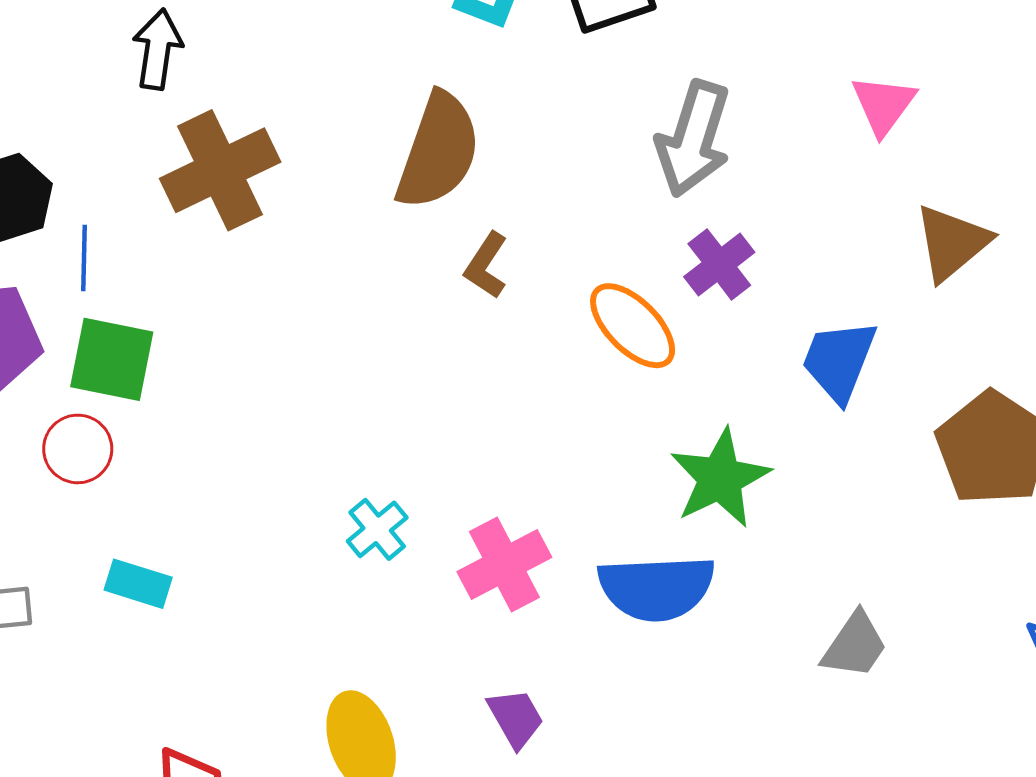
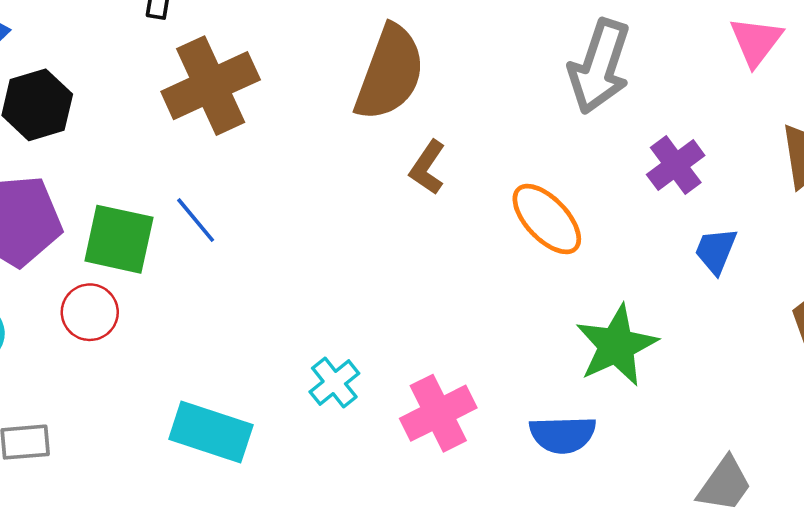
blue line: (84, 258) -> (196, 220), moved, turned -42
purple cross: (719, 264) -> (676, 165), moved
blue trapezoid: (839, 361) -> (716, 251), size x0.7
cyan rectangle: (138, 584) -> (211, 432), moved, size x1.5
blue semicircle: (656, 588) -> (563, 434), size x0.7

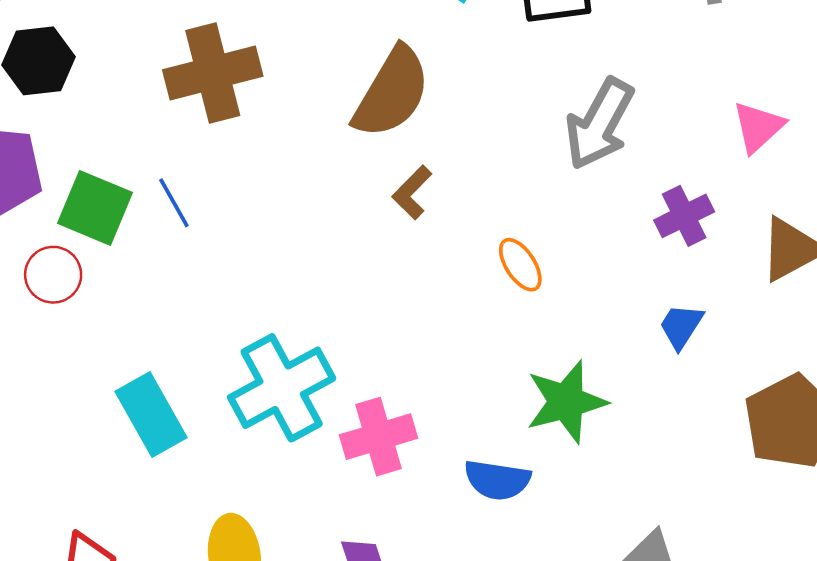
purple cross: (676, 165) -> (684, 216), moved
orange ellipse: (547, 219) -> (520, 265), size x0.7
cyan cross: (334, 383) -> (282, 388), size x2.0
cyan rectangle: (211, 432) -> (151, 414), turned 32

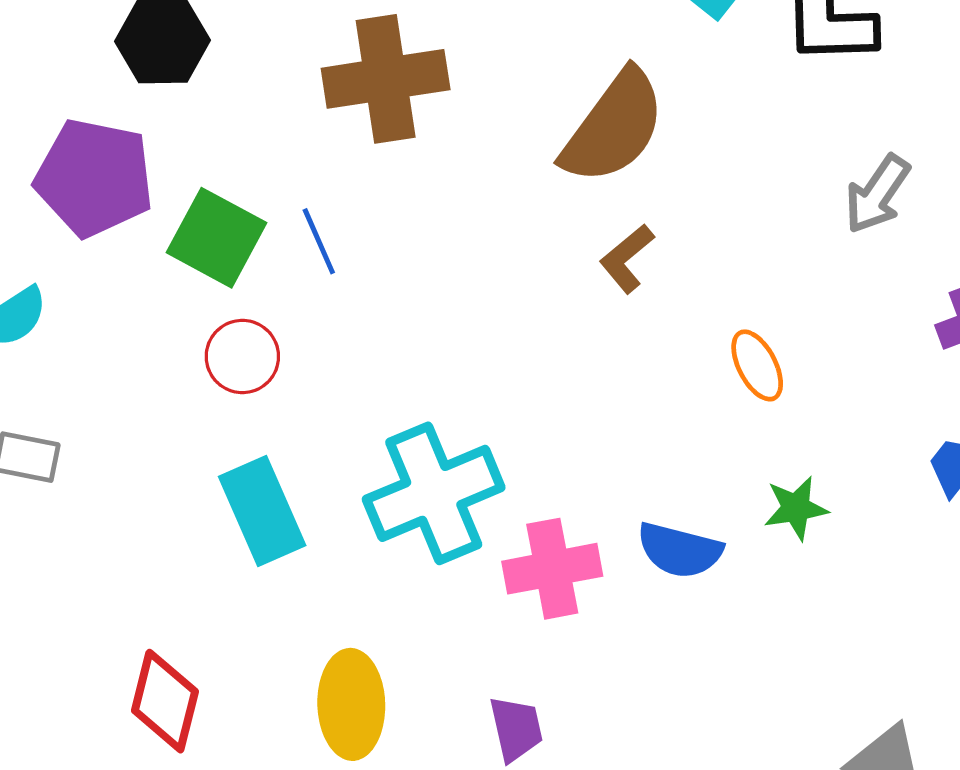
gray arrow: (599, 124) -> (877, 194), size x0.7
red circle: (53, 275) -> (242, 357), moved
green star: (566, 402) -> (796, 508), moved, size x0.6
blue semicircle: (497, 480) -> (680, 550), moved

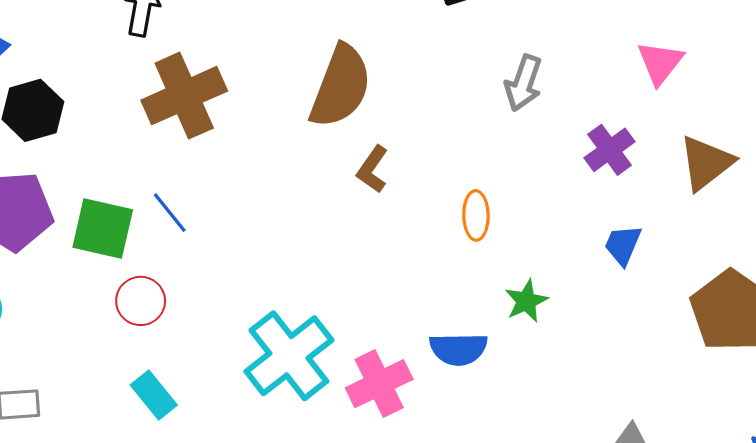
orange ellipse: (757, 365) -> (476, 215), turned 42
cyan rectangle: (262, 511) -> (154, 395), moved, size x0.7

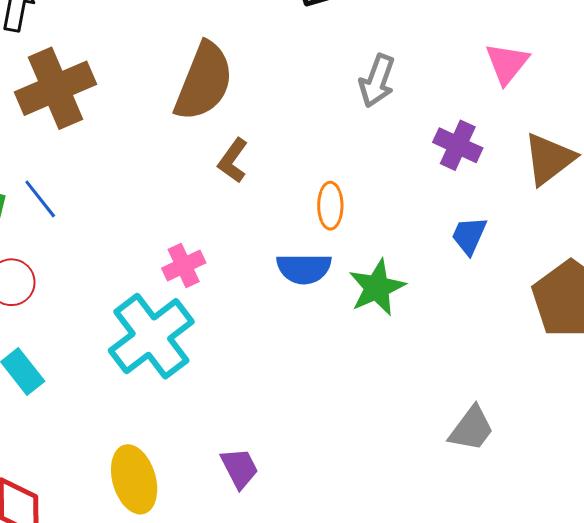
purple cross: (610, 150) -> (458, 145), turned -30
green star: (526, 301) -> (377, 287), size x1.4
blue semicircle: (458, 349) -> (304, 268), moved
pink cross: (379, 384) -> (184, 266), moved, size x0.7

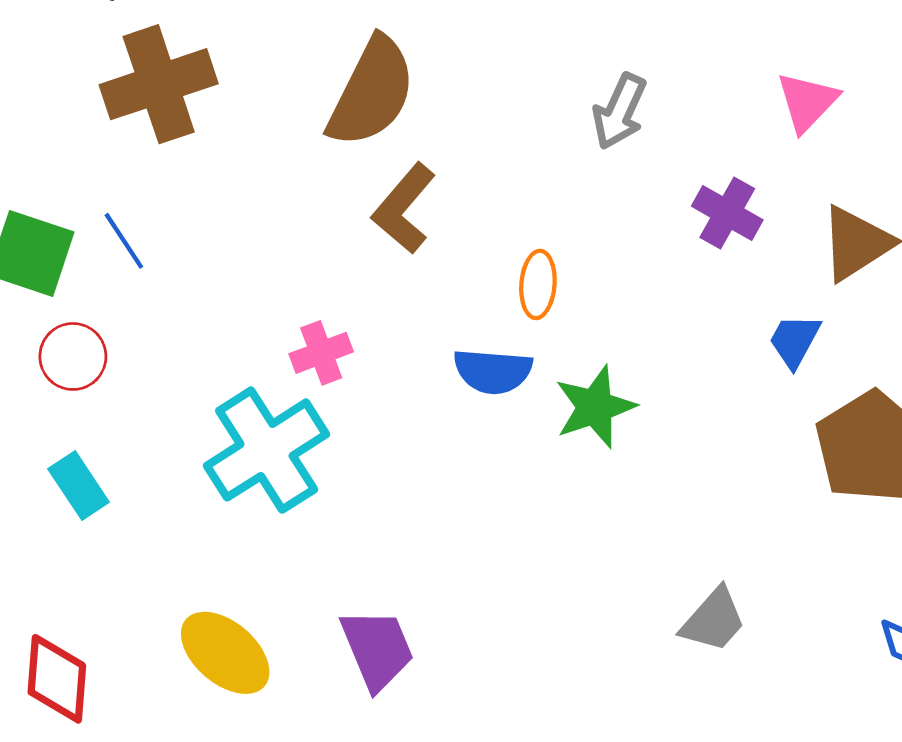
brown L-shape: (233, 161) -> (404, 208), size x1.4
blue trapezoid: (469, 235) -> (795, 341), moved
purple trapezoid: (240, 468) -> (377, 649), size x1.4
yellow ellipse: (134, 479) -> (225, 653), turned -38

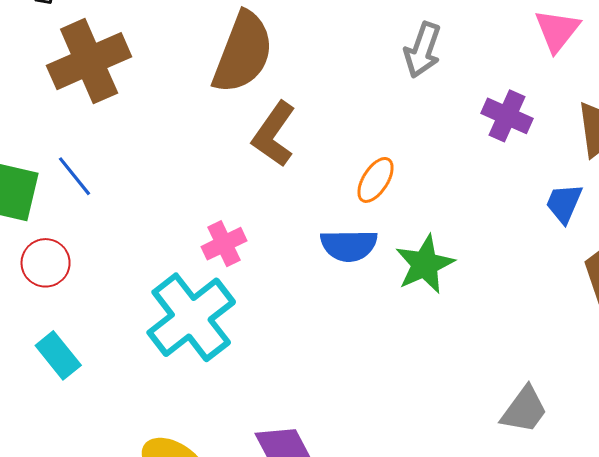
orange ellipse: (538, 284) -> (375, 180), turned 33

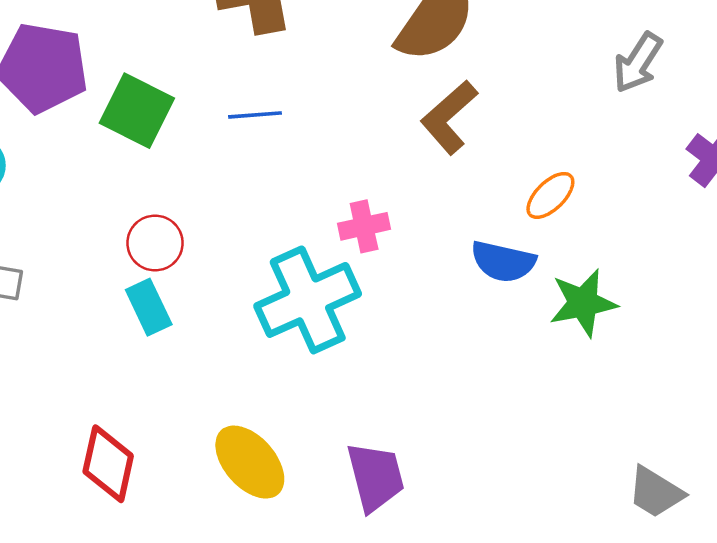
blue line: (74, 176) -> (255, 115), moved, turned -69
red circle: (46, 263) -> (155, 243), moved
gray trapezoid: (524, 410) -> (656, 492), turned 72

